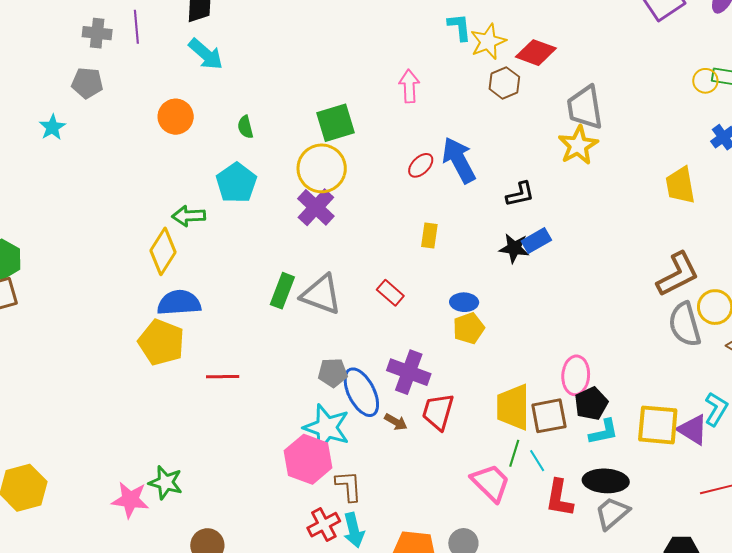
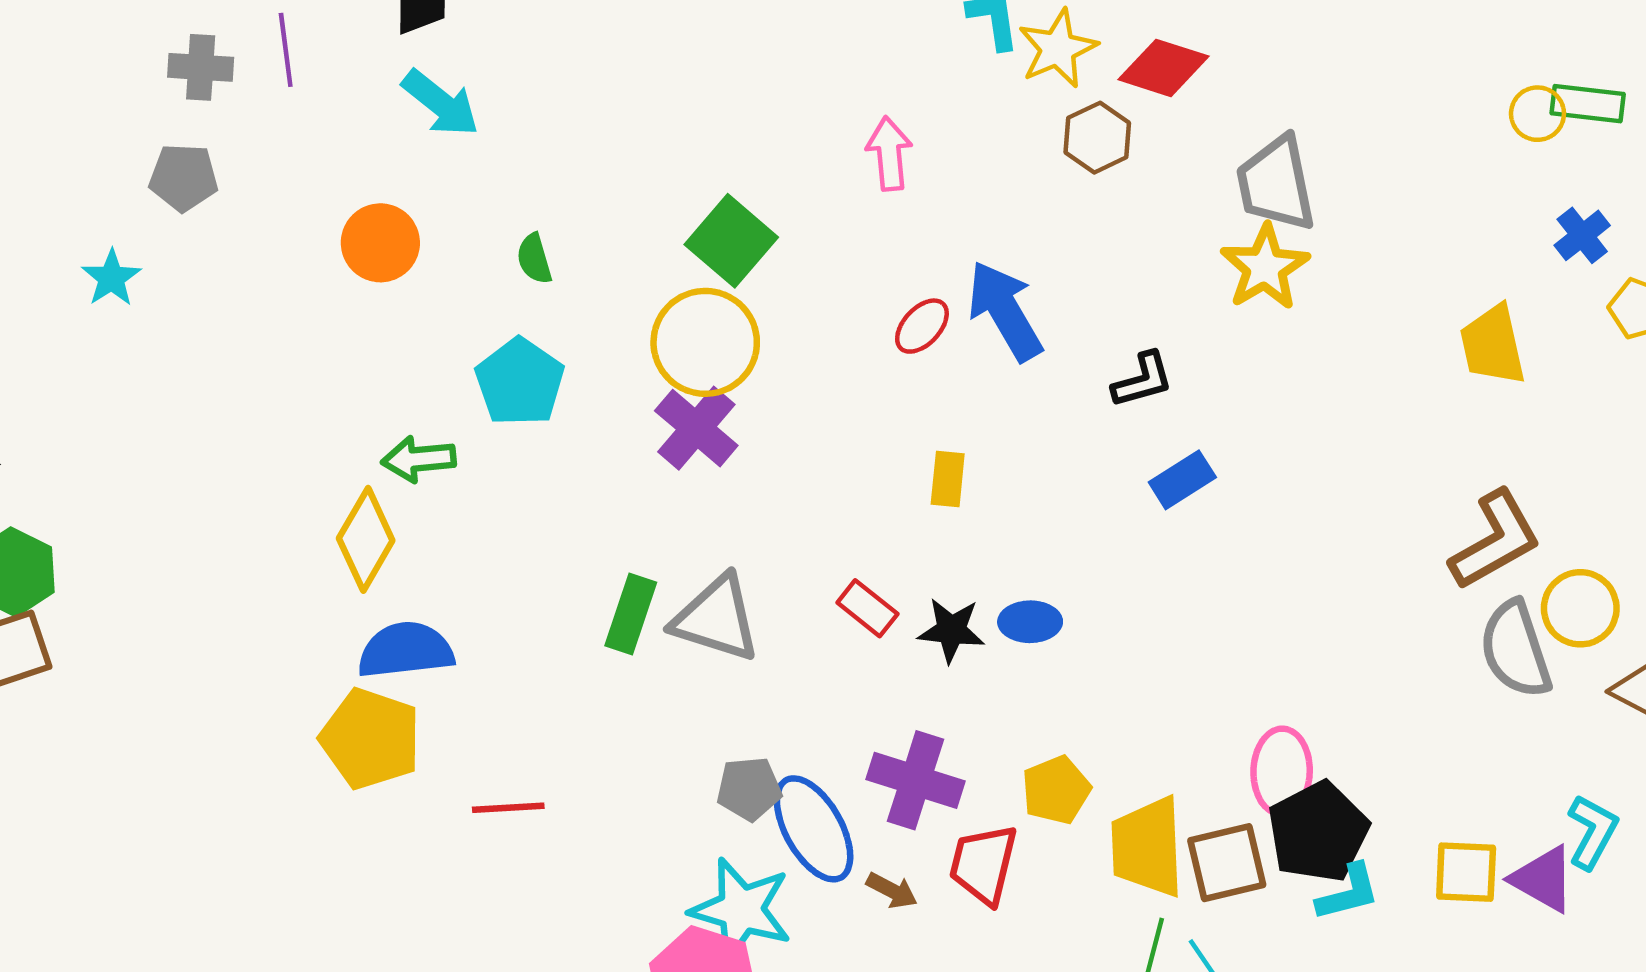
green square: (336, 123) -> (731, 241), turned -30
black star: (514, 248) -> (951, 630), moved
yellow pentagon: (469, 328) -> (1056, 790), moved
black pentagon: (591, 404) -> (1318, 832), size x1.4
yellow square: (658, 425) -> (1466, 872), size x0.7

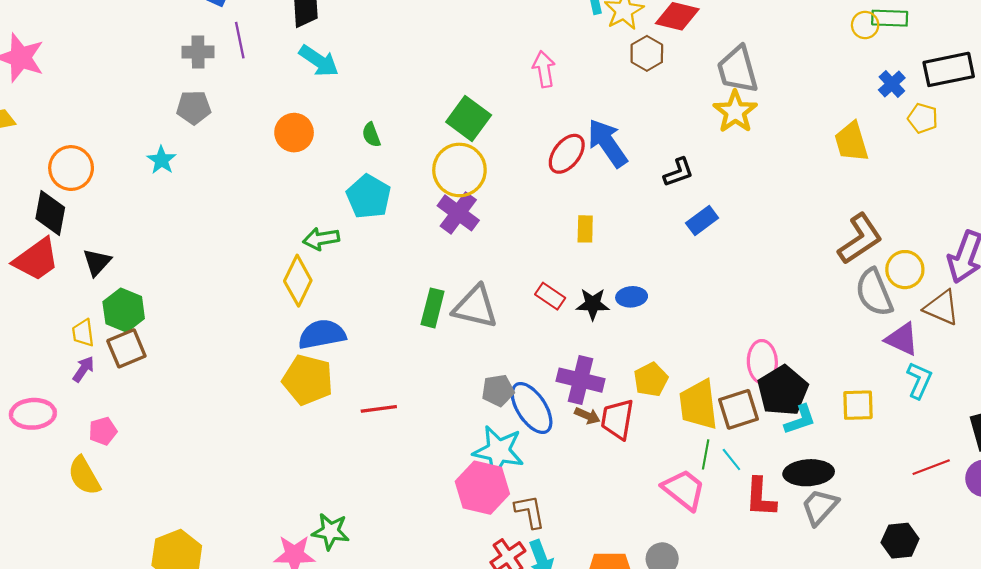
red ellipse: (922, 326) -> (567, 154), size x1.4
purple triangle: (1543, 879) -> (902, 339), moved
brown arrow: (892, 891) -> (587, 416), moved

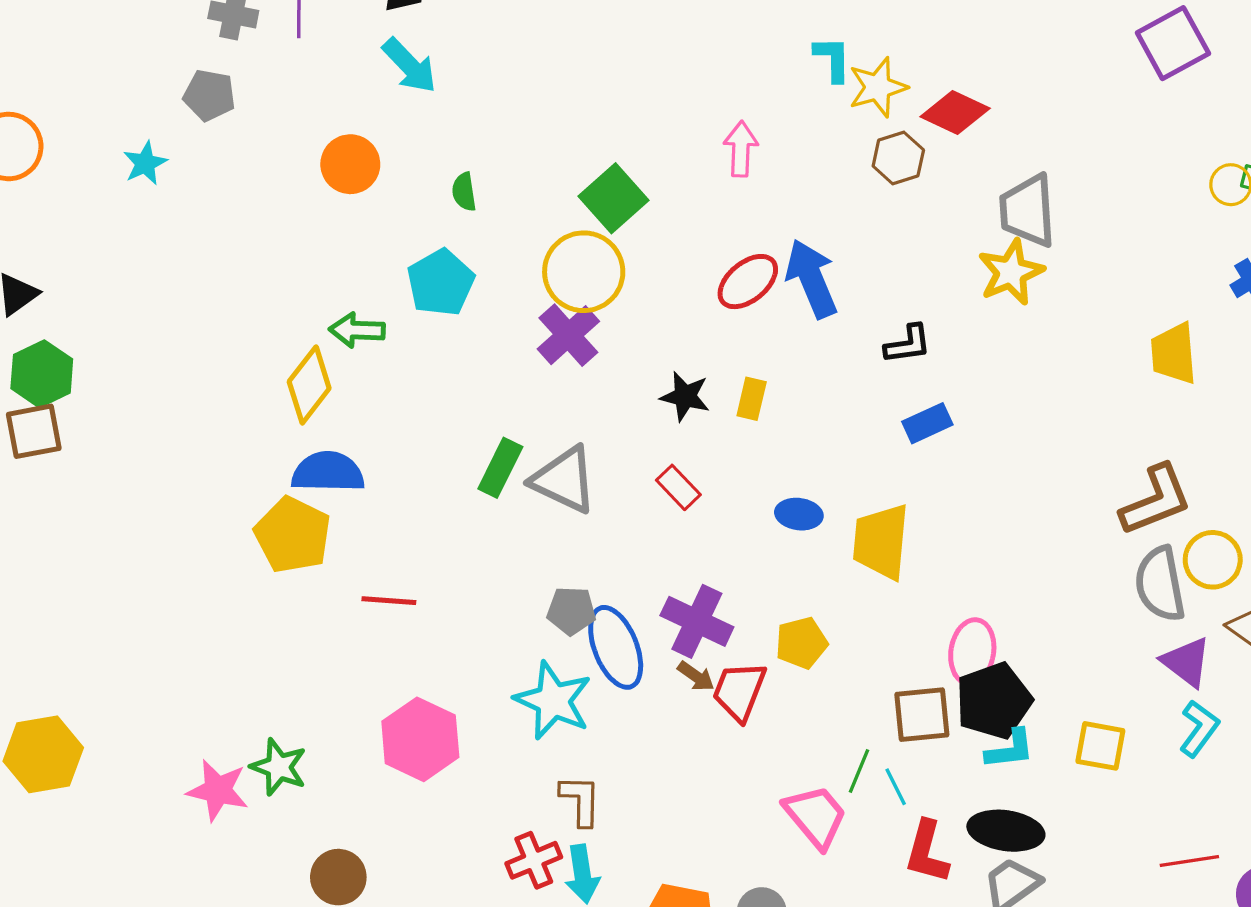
black star: (593, 304) -> (685, 396), moved
yellow trapezoid: (698, 405) -> (881, 542), moved
pink hexagon: (482, 488) -> (420, 739), moved

